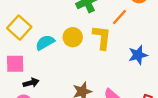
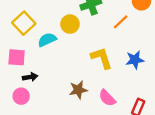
yellow circle: (73, 37) -> (70, 24), moved
yellow L-shape: (102, 37) -> (102, 58), moved, turned -30

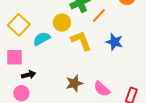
orange line: (121, 22) -> (99, 16), moved
yellow L-shape: (102, 58) -> (81, 41), moved
blue star: (135, 60) -> (114, 42), moved, turned 30

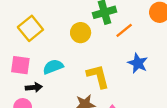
cyan semicircle: (42, 39) -> (53, 67), moved
yellow L-shape: (81, 41) -> (98, 76), moved

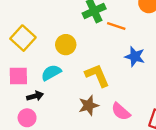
orange line: (124, 30) -> (116, 26), turned 66
yellow circle: (81, 33) -> (66, 45), moved

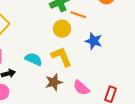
yellow circle: (66, 45) -> (62, 29), moved
cyan semicircle: (51, 73) -> (34, 59), moved, turned 54

